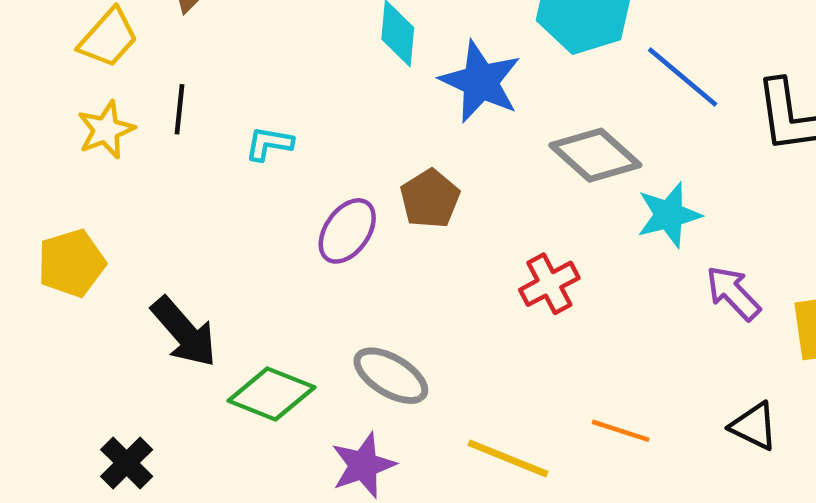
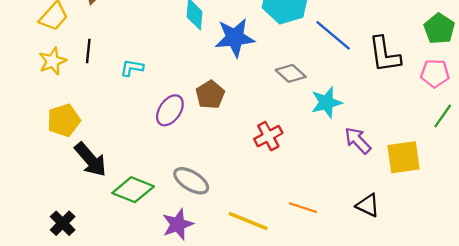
blue star: (480, 82) -> (235, 38), turned -30
gray diamond: (595, 155) -> (291, 73), size x0.7
yellow pentagon: (71, 263) -> (64, 120), moved

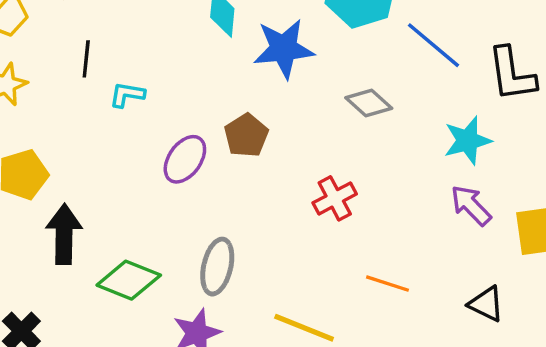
black line: (88, 51) -> (86, 59), moved
cyan star: (326, 102) -> (467, 141), moved
black arrow: (91, 160) -> (64, 234), turned -138
gray ellipse: (191, 181) -> (217, 267), turned 72
orange line: (303, 208) -> (387, 284), moved

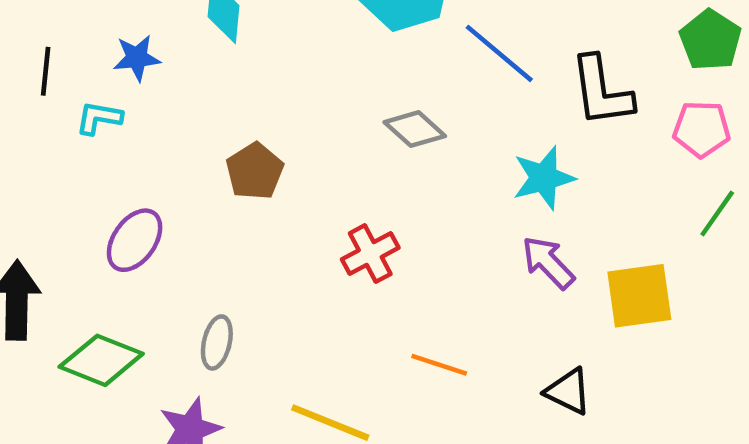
blue star: (284, 49) -> (137, 58), moved, size x0.6
purple ellipse: (185, 159) -> (135, 240), moved
gray ellipse: (217, 267) -> (217, 342), size x0.7

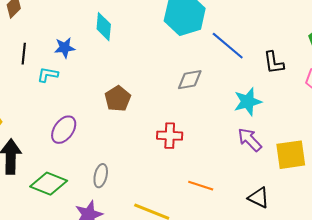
black L-shape: (602, 91) -> (274, 63), size x0.7
gray diamond: (415, 129) -> (190, 80), turned -52
red cross: (370, 254) -> (170, 136), turned 30

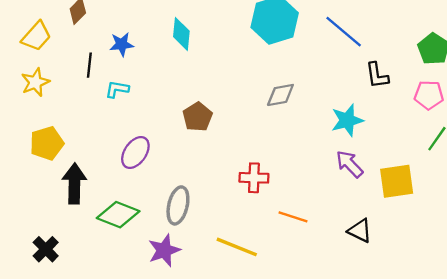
blue line: (228, 46) -> (344, 32), moved
blue star: (65, 48) -> (122, 44), moved
red cross: (170, 136) -> (254, 178), moved
gray ellipse: (101, 176) -> (178, 205), size x1.4

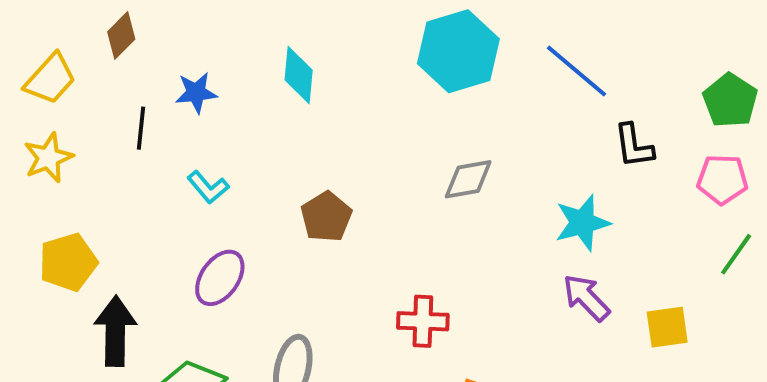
cyan L-shape: (117, 89) -> (208, 187), moved, turned -140
yellow square: (397, 181) -> (667, 327), size x0.7

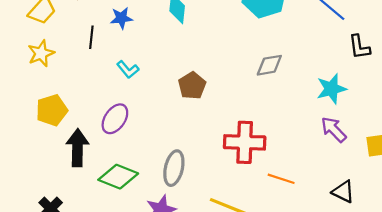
purple ellipse: (220, 278) -> (115, 119), moved
red cross: (423, 321) -> (245, 142), size x1.5

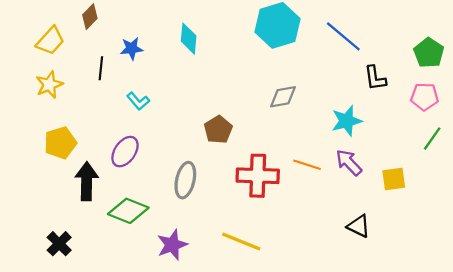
brown pentagon: (192, 86) -> (218, 130), moved
gray ellipse: (174, 168) -> (185, 180), moved
orange line: (281, 179) -> (307, 165), moved

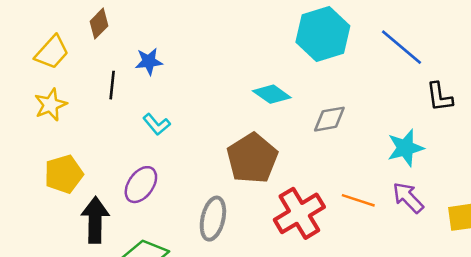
cyan diamond: (189, 39) -> (272, 94), moved, turned -60
brown pentagon: (218, 130) -> (252, 158), size x1.5
red cross: (258, 176) -> (299, 213), turned -33

